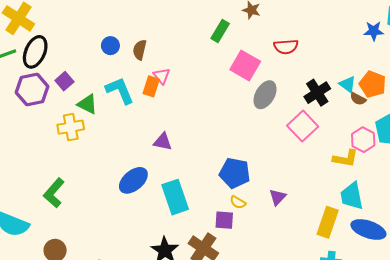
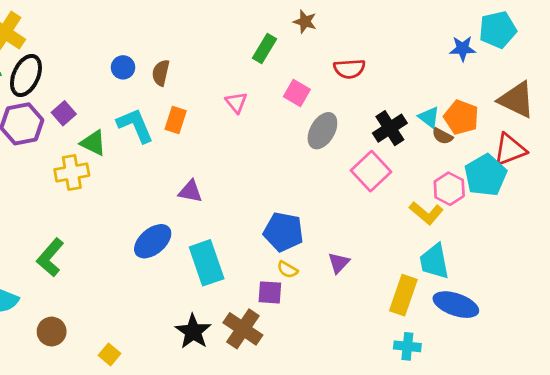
pink square: (245, 65) -> (297, 93), size x0.7
pink triangle: (162, 76) -> (236, 102), moved
yellow L-shape: (345, 158) -> (426, 213), turned 30

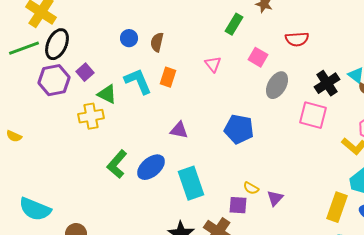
pink square: (371, 171) -> (313, 115), turned -32
blue pentagon: (283, 232) -> (239, 129), moved
green L-shape: (50, 257) -> (117, 164), moved
purple triangle: (339, 263) -> (275, 198), moved

